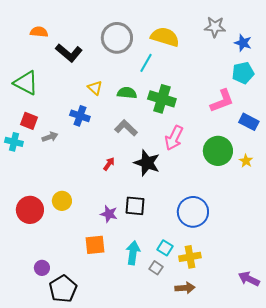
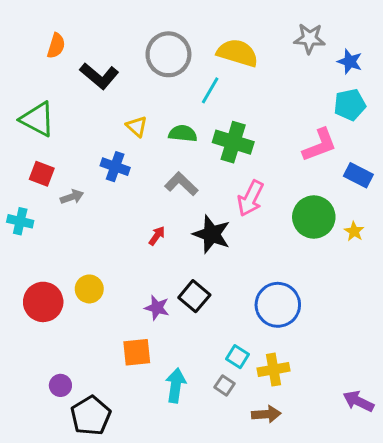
orange semicircle: (39, 32) -> (56, 46), turned 102
cyan cross: (14, 142) -> (20, 221), moved
black square: (135, 206) -> (194, 296), turned 35
cyan arrow: (133, 253) -> (176, 385), moved

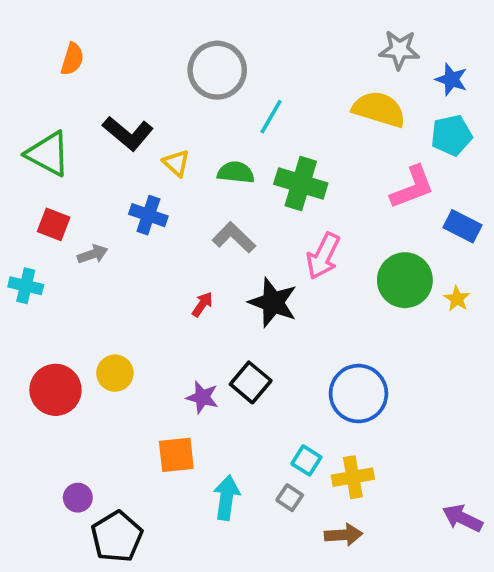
yellow semicircle: (238, 53) -> (379, 109), moved
black L-shape: (99, 76) -> (128, 133), moved

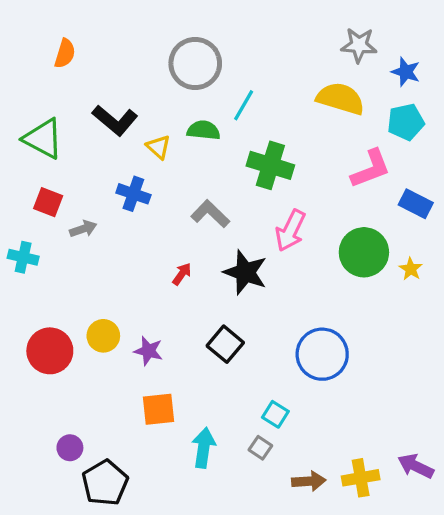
green semicircle: (236, 172) -> (204, 130), moved
purple star: (202, 397) -> (148, 351), moved
yellow cross: (353, 477) -> (361, 478), moved

